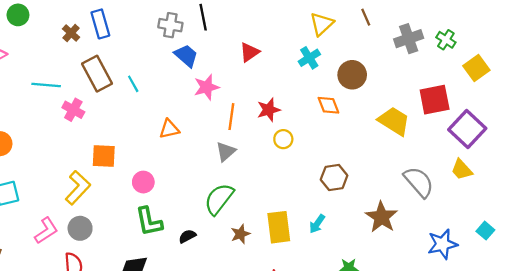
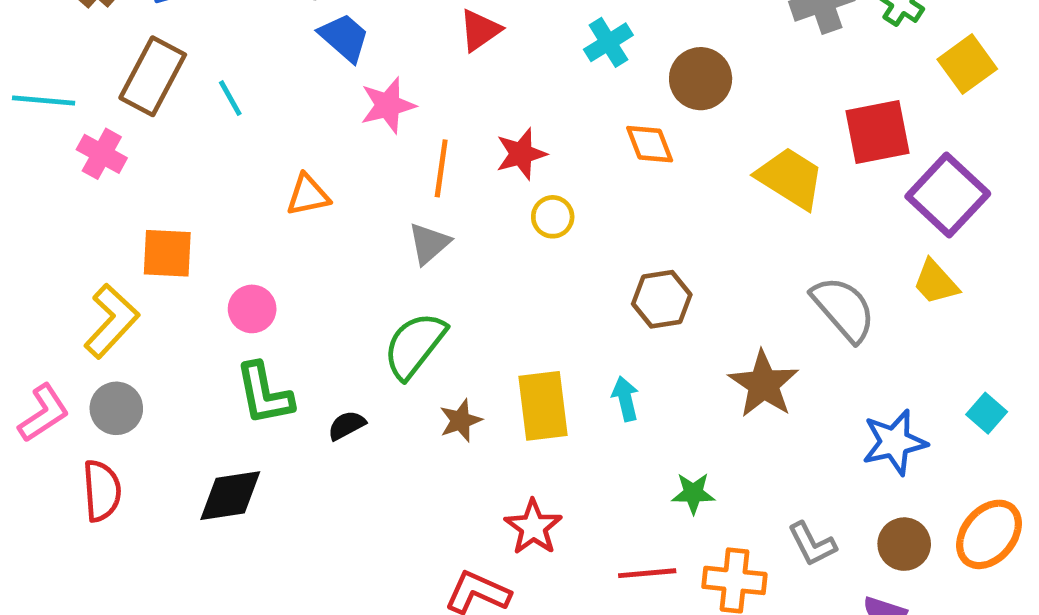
brown rectangle: (97, 74) -> (153, 76), turned 56
cyan arrow: (317, 224) -> (625, 399), turned 132

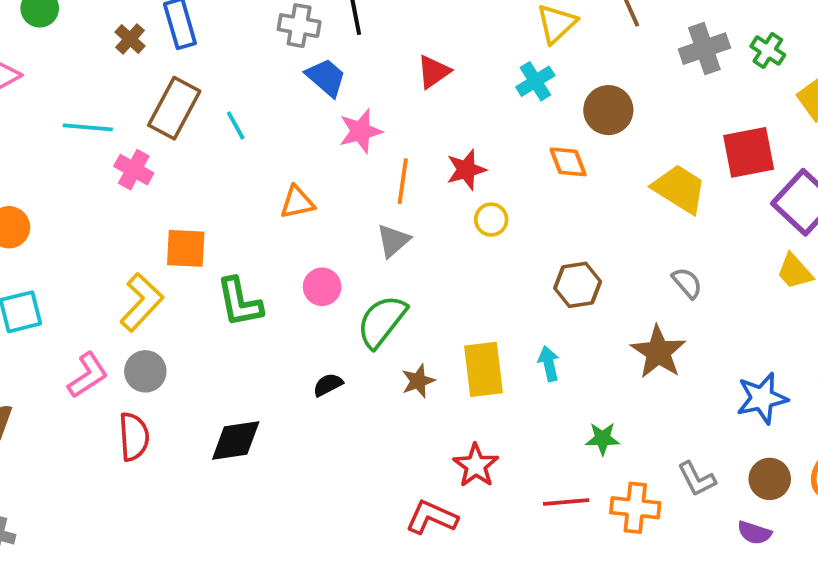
pink circle: (252, 309) -> (322, 287), moved
gray semicircle: (844, 309) -> (687, 283), moved, size x0.6
green L-shape: (264, 394) -> (240, 302), moved

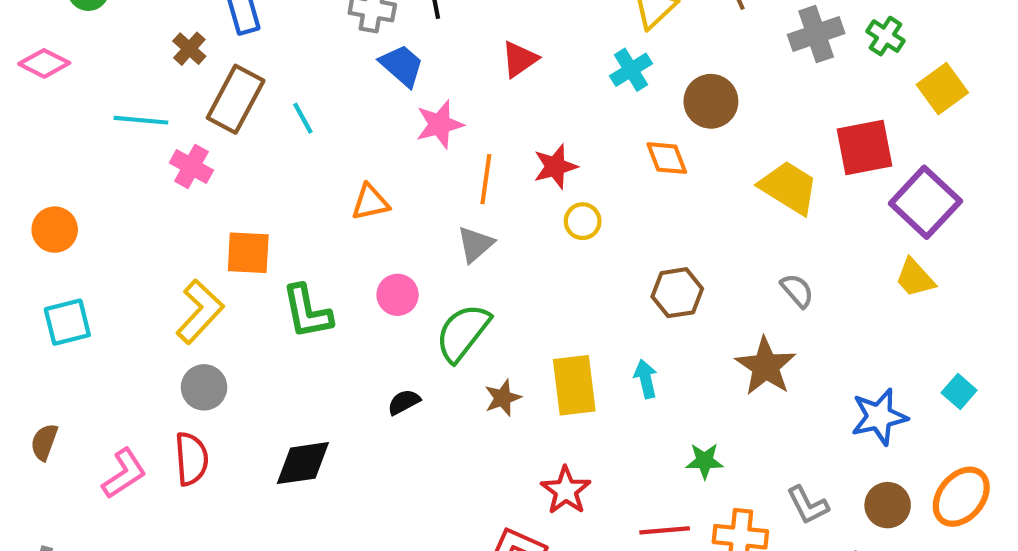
brown cross: (130, 39) -> (189, 49), moved
pink L-shape: (88, 375) -> (124, 474), moved

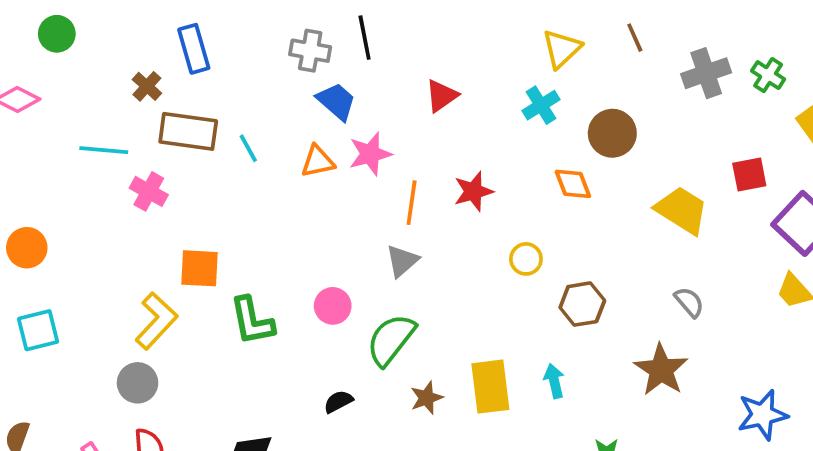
brown rectangle: (236, 99) -> (188, 131), turned 70
red square: (864, 148) -> (749, 175), size x0.7
orange triangle: (370, 202) -> (318, 161), moved
yellow circle: (583, 221) -> (526, 259), moved
gray circle: (204, 387) -> (138, 383), moved

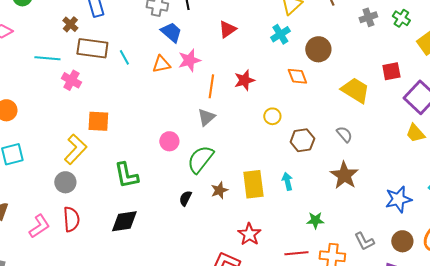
gray cross: (706, 73) -> (368, 17), size x0.7
gray semicircle: (689, 302) -> (344, 134), moved
green L-shape: (252, 321) -> (126, 175), moved
black semicircle: (338, 402) -> (185, 198), moved, turned -35

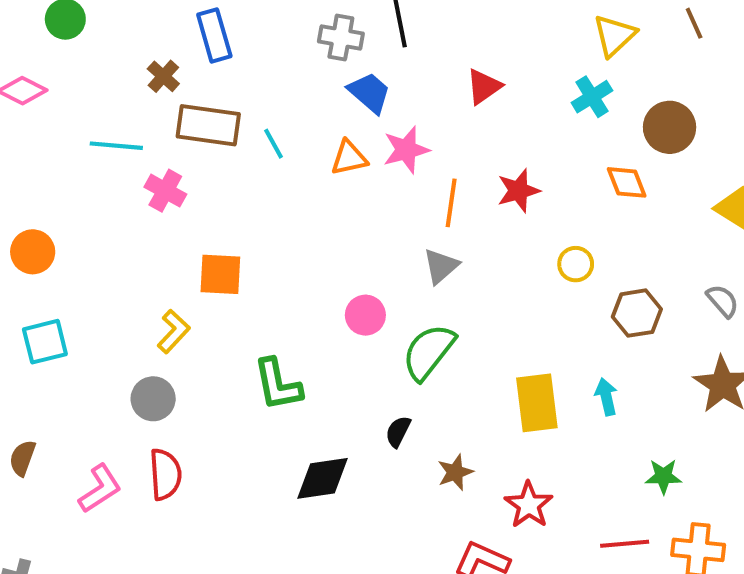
yellow L-shape: (75, 149) -> (174, 331), size x0.7
brown star: (219, 190) -> (455, 472), moved
black diamond: (124, 221) -> (323, 478), moved

